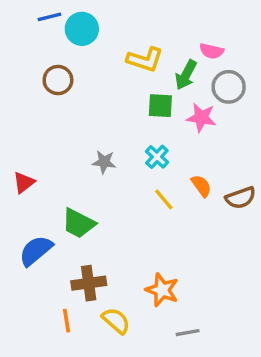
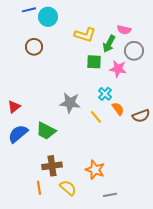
cyan cross: (157, 157) -> (105, 94), moved
gray star: (104, 162) -> (70, 103), moved, size x1.5
blue semicircle: (36, 251) -> (18, 134), moved

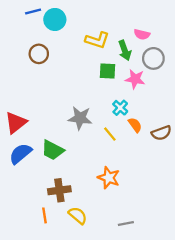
green arrow: (109, 44) -> (125, 50), turned -48
red triangle: (14, 107) -> (16, 123), size x1.5
orange star: (95, 170) -> (109, 178), moved

